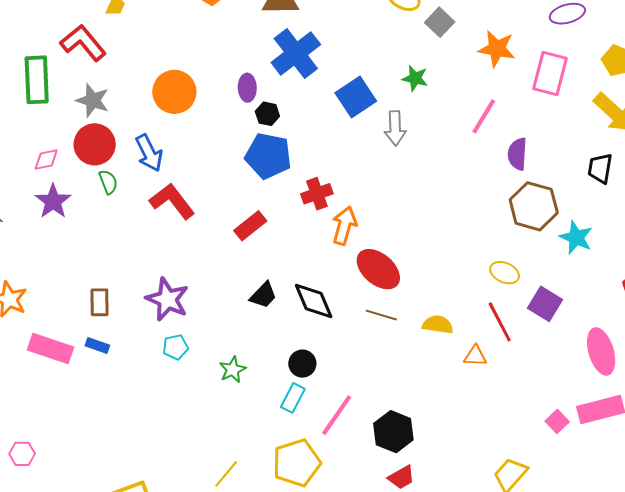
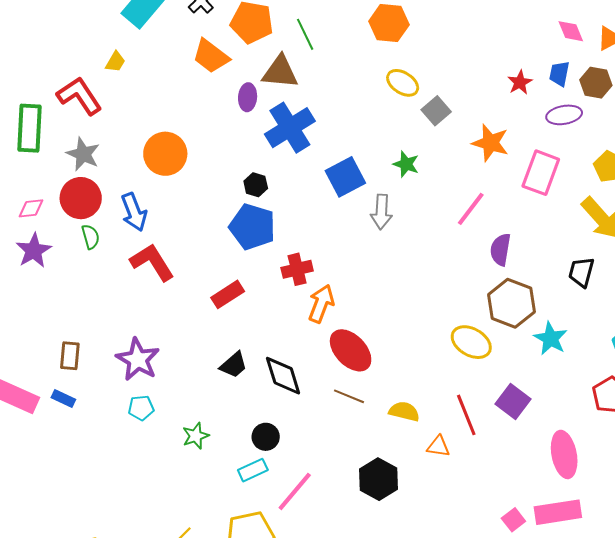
purple ellipse: (247, 88) -> (248, 97), moved
yellow ellipse: (505, 273) -> (471, 342), moved, size x1.4
cyan rectangle: (293, 398) -> (253, 470), turned 32
black hexagon: (393, 432) -> (378, 479), moved

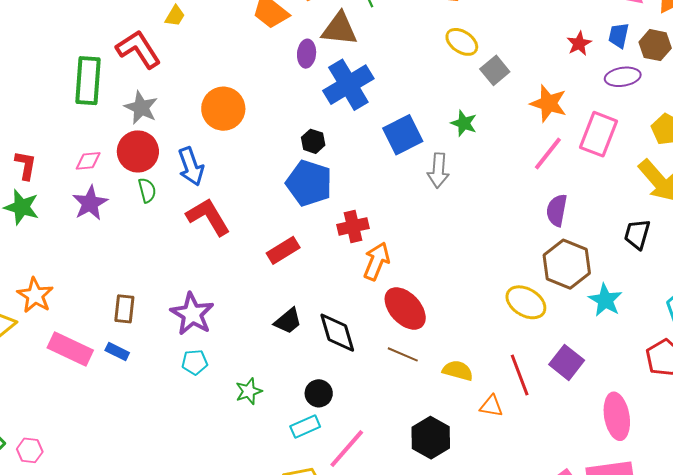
pink line: (471, 209) -> (548, 154), moved

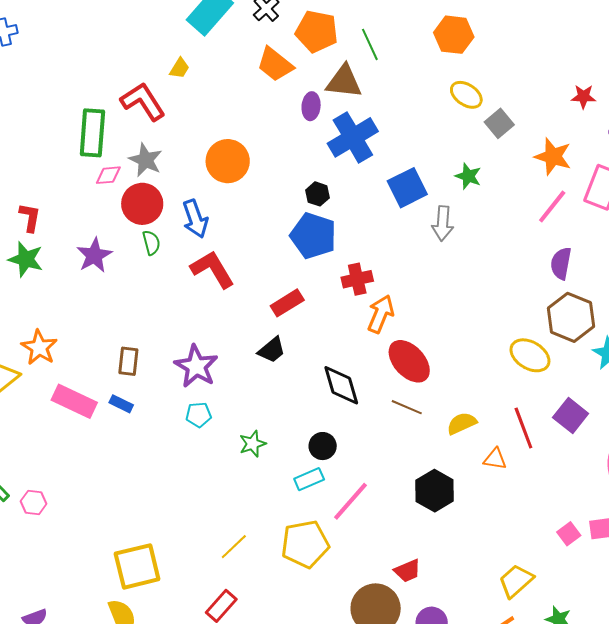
red star: (579, 43) -> (584, 97), turned 30
pink diamond: (88, 161) -> (108, 175), moved
black trapezoid: (288, 321) -> (272, 350), moved
yellow semicircle: (458, 370) -> (462, 423), turned -40

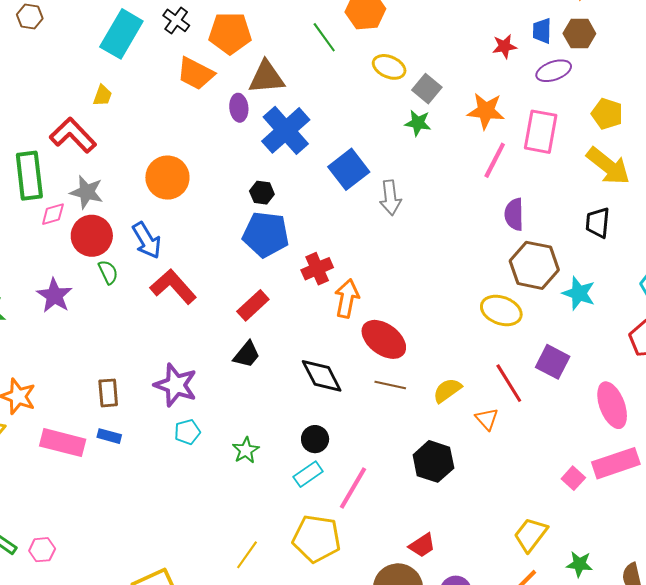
green line: (370, 44) -> (324, 37), moved
green star: (468, 176) -> (418, 123), moved
orange triangle: (495, 459) -> (487, 419), turned 50
yellow pentagon: (305, 544) -> (317, 539), turned 30

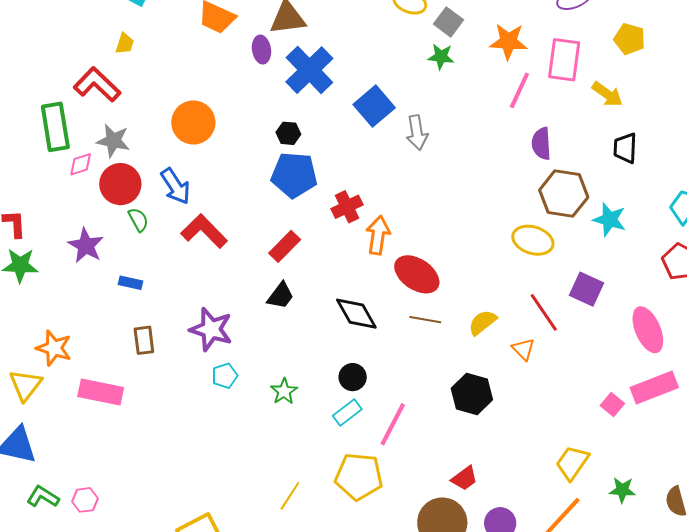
yellow arrow: (608, 166) -> (607, 94), moved, size x0.7
blue rectangle: (109, 436) -> (130, 283), moved

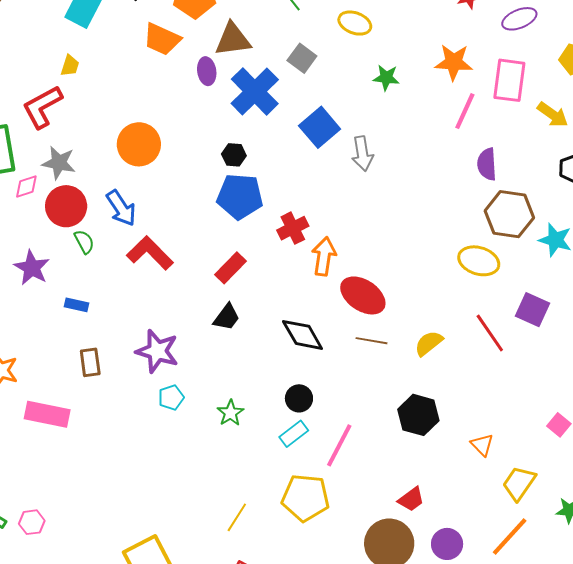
gray square: (448, 22) -> (302, 58), moved
red L-shape: (97, 85) -> (42, 107), turned -72
orange triangle: (523, 349) -> (482, 445), moved

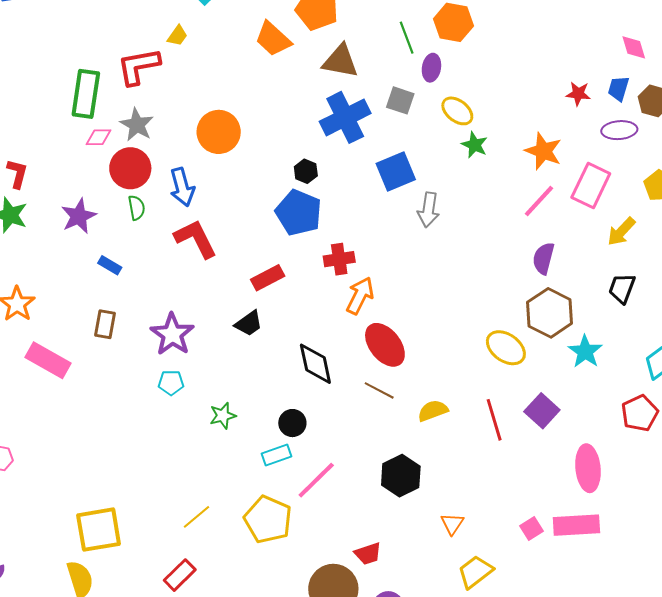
yellow ellipse: (355, 23) -> (457, 111), moved
gray square: (302, 58) -> (400, 100), turned -36
purple ellipse: (207, 71) -> (431, 68), moved
yellow arrow: (553, 115) -> (621, 232), turned 80

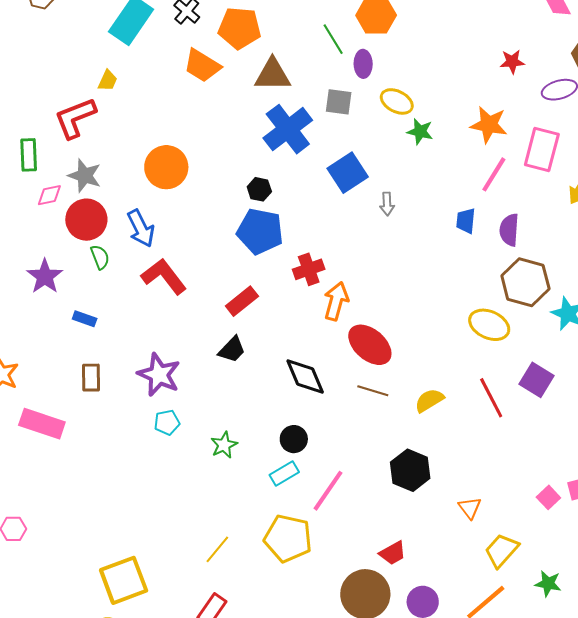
blue trapezoid: (618, 89) -> (466, 221), moved
green rectangle: (86, 94) -> (29, 155), size x0.7
gray arrow: (428, 210) -> (387, 204), size x0.7

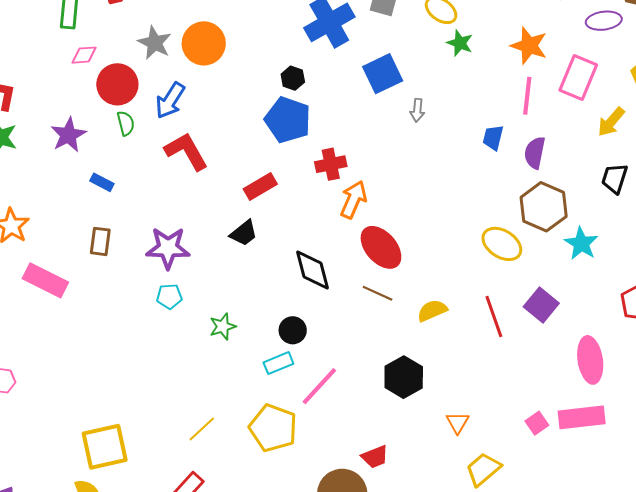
pink line: (494, 174) -> (527, 96), turned -33
gray star: (85, 176) -> (155, 43), moved
blue arrow: (141, 228) -> (170, 100), turned 51
purple star: (159, 375) -> (168, 248), turned -30

